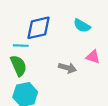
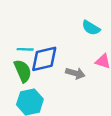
blue diamond: (39, 28) -> (44, 59), moved

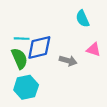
cyan semicircle: (91, 28) -> (82, 19), turned 35

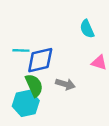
green semicircle: (19, 59) -> (34, 85), moved
gray arrow: (68, 61) -> (65, 84), moved

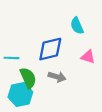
cyan line: (21, 50) -> (12, 58), moved
blue diamond: (40, 60) -> (50, 49), moved

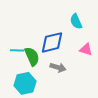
green semicircle: (28, 78) -> (32, 56), moved

